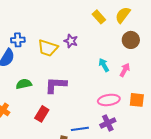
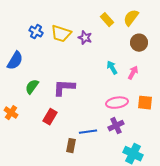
blue cross: (18, 40) -> (36, 32), moved, turned 32
purple star: (71, 41) -> (85, 38), moved
yellow trapezoid: (48, 48) -> (61, 34), moved
green semicircle: (24, 84) -> (32, 87), turned -42

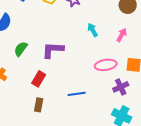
cyan arrow: (112, 68) -> (93, 30), moved
purple cross: (116, 126) -> (121, 87), moved
brown rectangle: (71, 146) -> (39, 105), moved

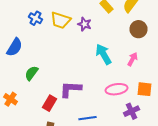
cyan arrow: (93, 30) -> (104, 54), size x1.5
purple L-shape: (53, 50) -> (70, 89), moved

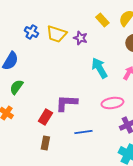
green semicircle: (32, 73) -> (16, 87), moved

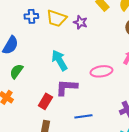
blue cross: (31, 32) -> (31, 16), turned -32
cyan arrow: (99, 68) -> (59, 60), moved
pink ellipse: (112, 103) -> (101, 71), moved

